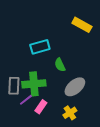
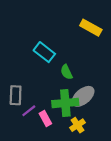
cyan rectangle: (40, 47) -> (44, 52), turned 54
green cross: (34, 84) -> (65, 103), moved
pink rectangle: (41, 107) -> (45, 118), turned -64

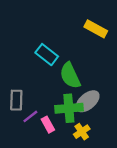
green semicircle: (66, 72) -> (70, 76), size x1.6

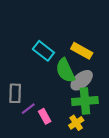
yellow rectangle: (96, 29) -> (82, 51), moved
gray ellipse: (88, 101) -> (82, 80), moved
green cross: (69, 108) -> (85, 101), moved

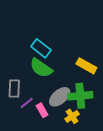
yellow rectangle: (82, 51) -> (86, 66), moved
green semicircle: (65, 70) -> (41, 68), moved, turned -30
gray ellipse: (82, 80) -> (60, 97), moved

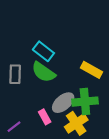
gray rectangle: (14, 89) -> (15, 74), moved
purple line: (27, 103) -> (14, 127), moved
yellow cross: (72, 116) -> (76, 123), size x1.5

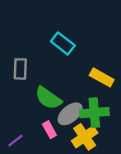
cyan rectangle: (43, 51) -> (63, 43), moved
green semicircle: (43, 72) -> (48, 98), moved
gray rectangle: (15, 74) -> (20, 69), moved

